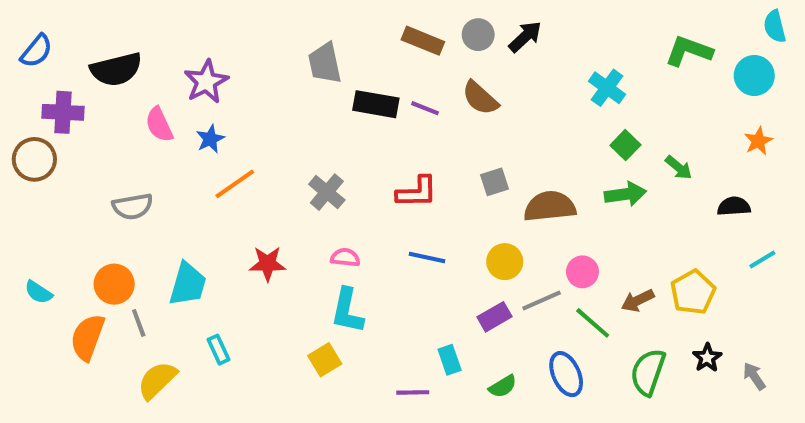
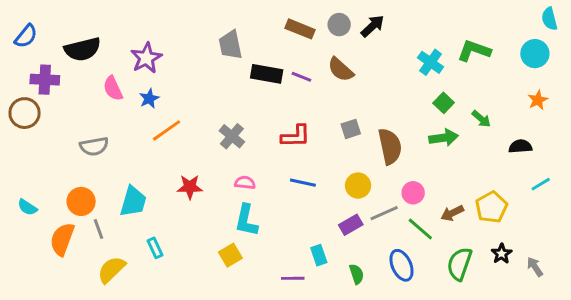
green L-shape: (689, 51) -> (474, 51), moved
brown semicircle: (550, 206) -> (390, 146), turned 84
green semicircle: (503, 386) -> (357, 274), turned -78

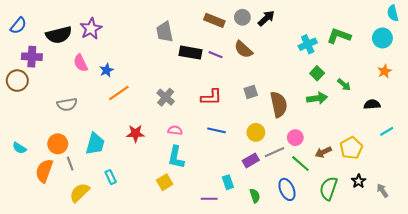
purple star: (146, 58) -> (91, 29), moved
cyan cross: (430, 62) -> (308, 44), turned 30

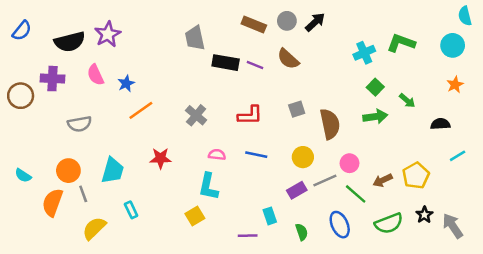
purple cross: (32, 57) -> (52, 79), moved
pink semicircle: (175, 130) -> (217, 155), moved
green semicircle: (328, 188) -> (389, 223), turned -130
gray arrow: (382, 191) -> (453, 226), size x1.5

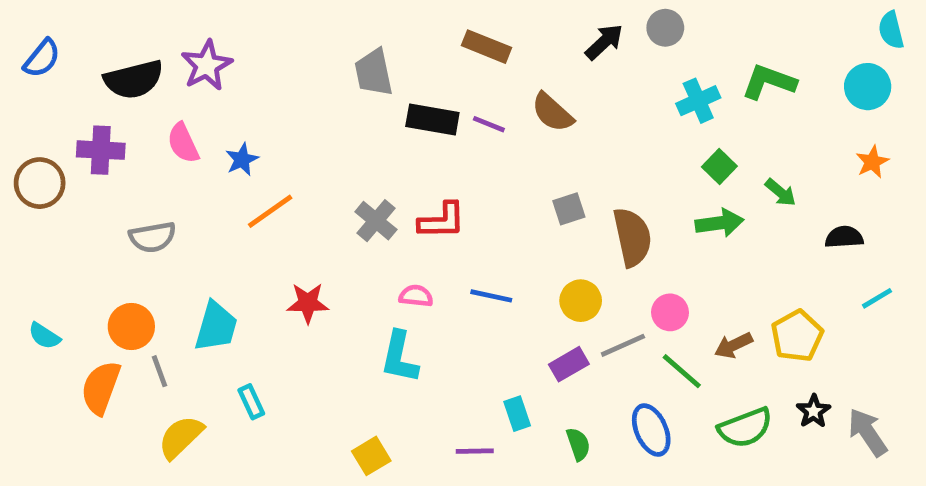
gray circle: (287, 21) -> (665, 28), moved
red L-shape: (250, 115) -> (442, 221), moved
yellow square: (195, 216) -> (371, 456), moved

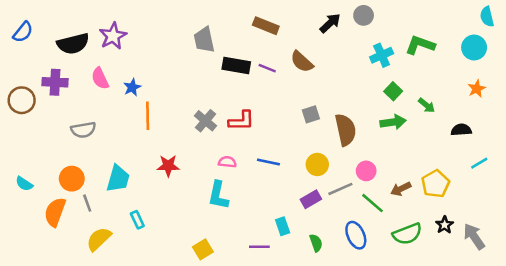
orange line: (270, 211) -> (148, 116), turned -56

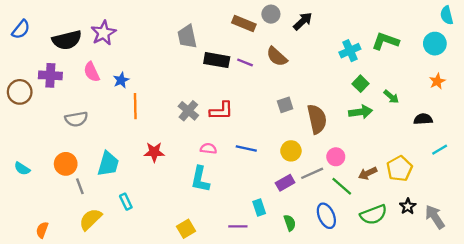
gray circle: (364, 15) -> (271, 14), moved
orange semicircle: (55, 212) -> (42, 230), moved, size x0.6

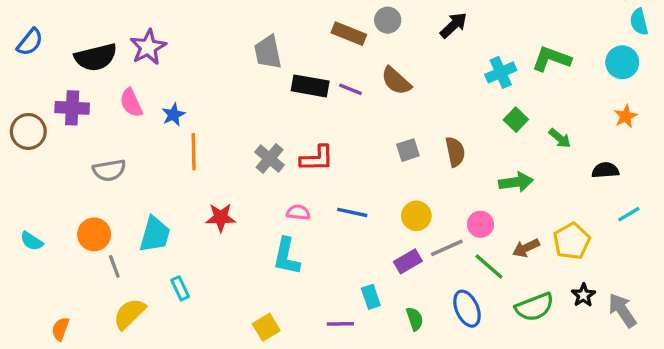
black arrow: (303, 21) -> (453, 25), moved
green arrow: (361, 112) -> (516, 182), moved
brown semicircle: (317, 119) -> (455, 152), moved, size x0.7

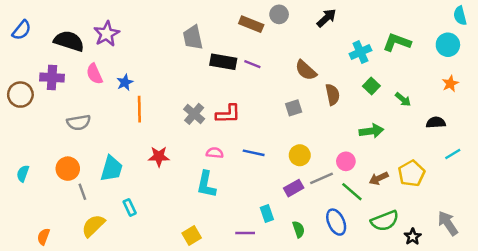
black semicircle: (96, 57) -> (69, 41), turned -148
brown semicircle: (396, 81) -> (306, 70), moved
brown semicircle: (455, 152) -> (333, 95), moved
cyan semicircle: (32, 241) -> (23, 173), turned 77
black star: (583, 295) -> (413, 237), moved

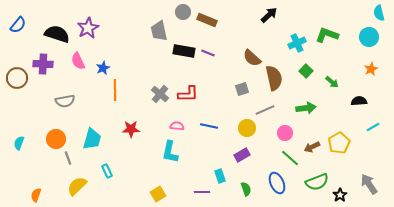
gray circle: (279, 14) -> (183, 12), moved
brown semicircle: (333, 95) -> (274, 78), size x1.4
gray line: (322, 178) -> (265, 110), moved

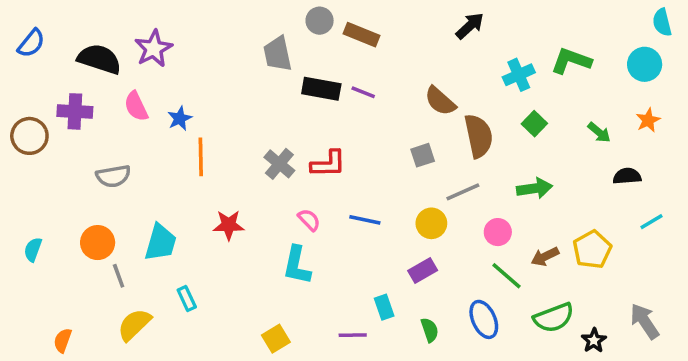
green arrow: (332, 82) -> (599, 132), moved
pink semicircle: (177, 126) -> (309, 220), turned 40

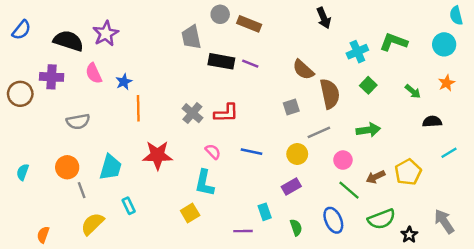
black arrow: (470, 26) -> (324, 18), turned 110
red star: (229, 225) -> (158, 155), size x1.4
yellow square: (276, 339) -> (190, 213), moved

